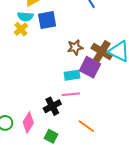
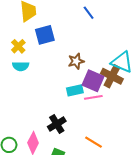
cyan semicircle: (25, 17) -> (21, 66), moved
brown cross: (102, 51) -> (112, 76), moved
pink line: (71, 94) -> (93, 97), moved

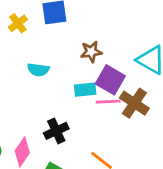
cyan semicircle: (21, 66) -> (38, 70), moved
brown cross: (112, 76) -> (134, 103), moved

